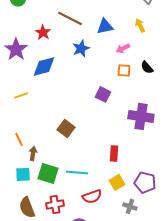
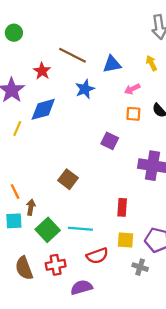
yellow line: (21, 95) -> (17, 128), moved, turned -48
green square: (48, 173) -> (48, 230), turned 30
cyan square: (23, 174) -> (14, 221), moved
yellow square: (117, 182) -> (125, 240), turned 35

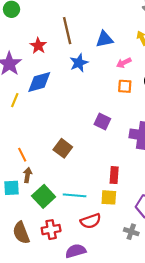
brown line: (72, 55) -> (67, 31), turned 50
purple square: (110, 141) -> (102, 122), moved
orange line: (15, 192) -> (22, 155), moved
yellow square: (125, 240) -> (109, 197), moved

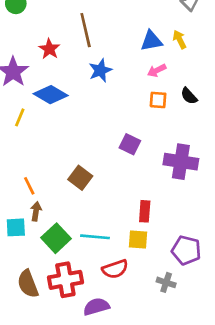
blue triangle: (105, 39) -> (151, 41), moved
blue diamond: (39, 82) -> (51, 95), turned 45
red cross: (51, 230) -> (65, 280), size x1.4

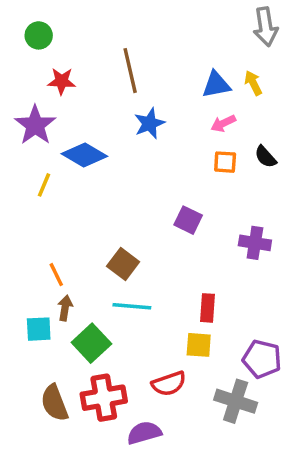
red star: (49, 49) -> (62, 81), moved, turned -30
purple cross: (181, 162) -> (255, 243), size x0.7
cyan line: (95, 237) -> (132, 306), moved
gray cross: (166, 282) -> (236, 401), size x1.6

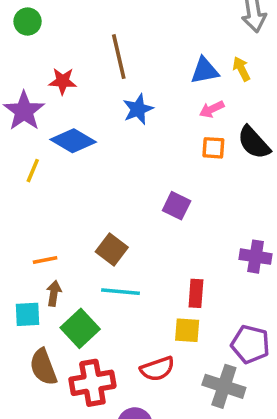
red star: (62, 81) -> (63, 81), moved
black semicircle: (265, 157) -> (254, 143), size x1.5
purple cross: (255, 243) -> (256, 257), moved
orange line: (56, 275) -> (45, 260), turned -75
brown semicircle: (55, 403) -> (43, 367), moved

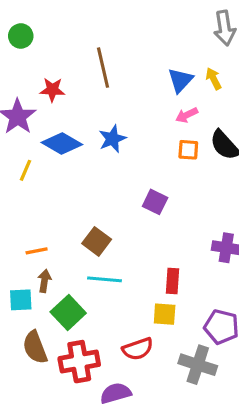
blue triangle: (205, 71) -> (180, 80), turned -36
blue star: (138, 109) -> (112, 139), moved

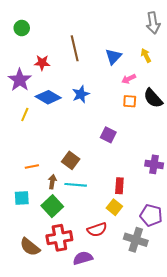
blue triangle: (180, 80) -> (113, 57), moved
brown arrow: (44, 281) -> (52, 182), moved
yellow square: (165, 314) -> (114, 207), turned 35
brown semicircle: (35, 347) -> (30, 247), moved, turned -30

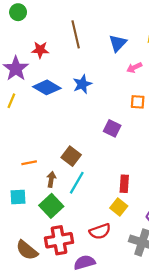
orange square: (130, 101) -> (138, 102), moved
yellow line: (25, 115) -> (11, 101), moved
cyan line: (76, 185) -> (77, 183), turned -65

